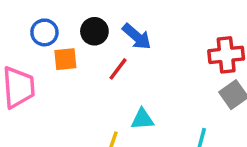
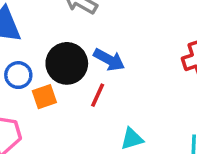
black circle: (94, 31) -> (67, 63), size x1.5

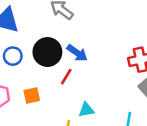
orange square: (44, 97) -> (32, 96), moved

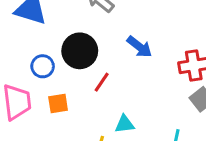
blue arrow: (77, 53) -> (139, 47), moved
blue circle: (13, 56) -> (43, 66), moved

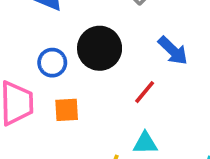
red line: (102, 82) -> (145, 92), moved

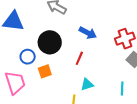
orange square: (67, 110) -> (45, 71), moved

